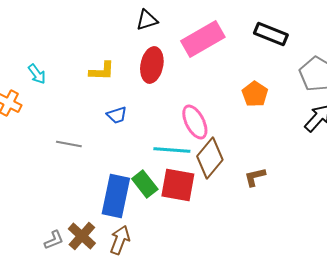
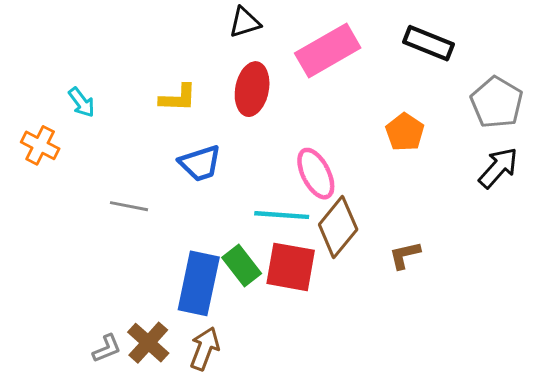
blue trapezoid: (117, 115) -> (200, 163), size x1.4

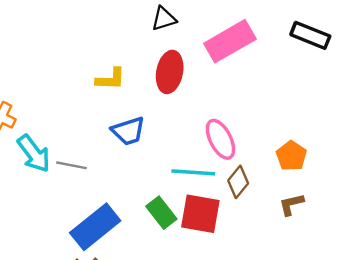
cyan arrow: (82, 102) -> (34, 153), moved, size x1.6
orange pentagon: (405, 132) -> (291, 156), moved
brown diamond: (338, 227) -> (238, 182), size x0.7
blue rectangle: (199, 283) -> (95, 227), moved, turned 39

